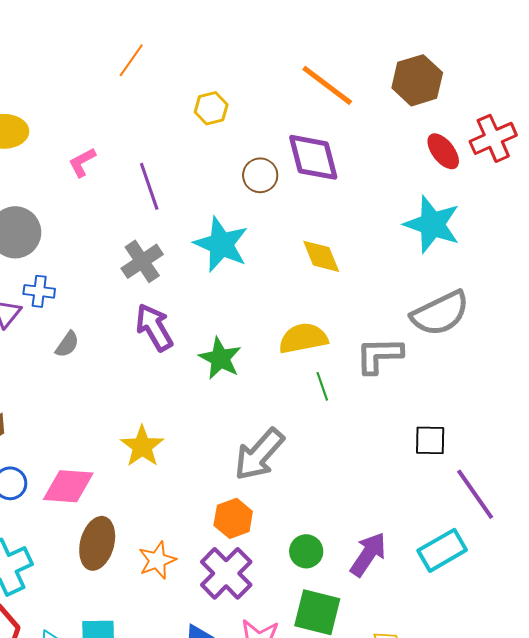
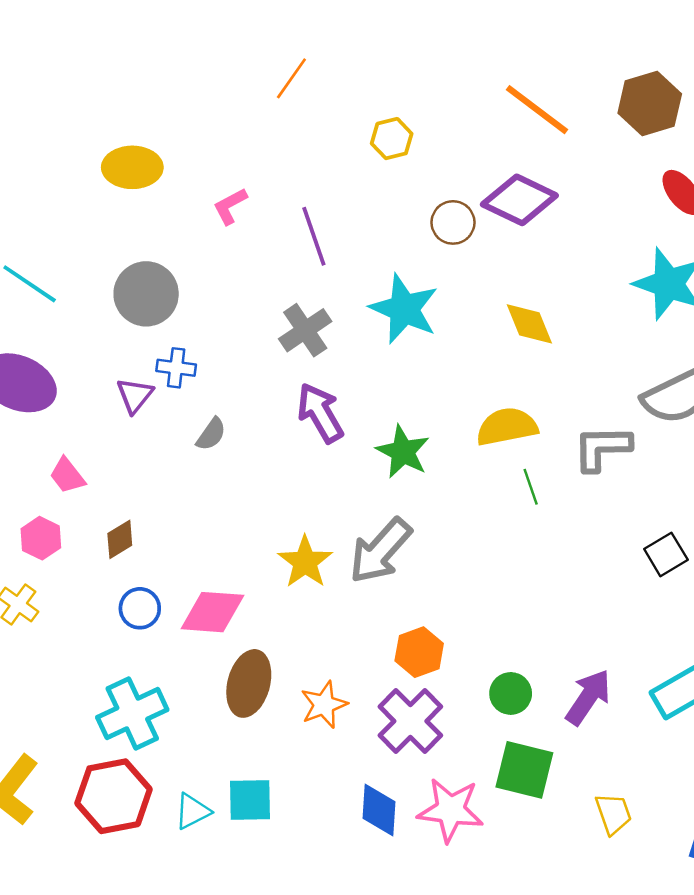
purple diamond: (313, 157) -> (519, 200), turned -50
black square: (430, 440) -> (666, 554), turned -32
gray arrow: (259, 454) -> (380, 551), moved

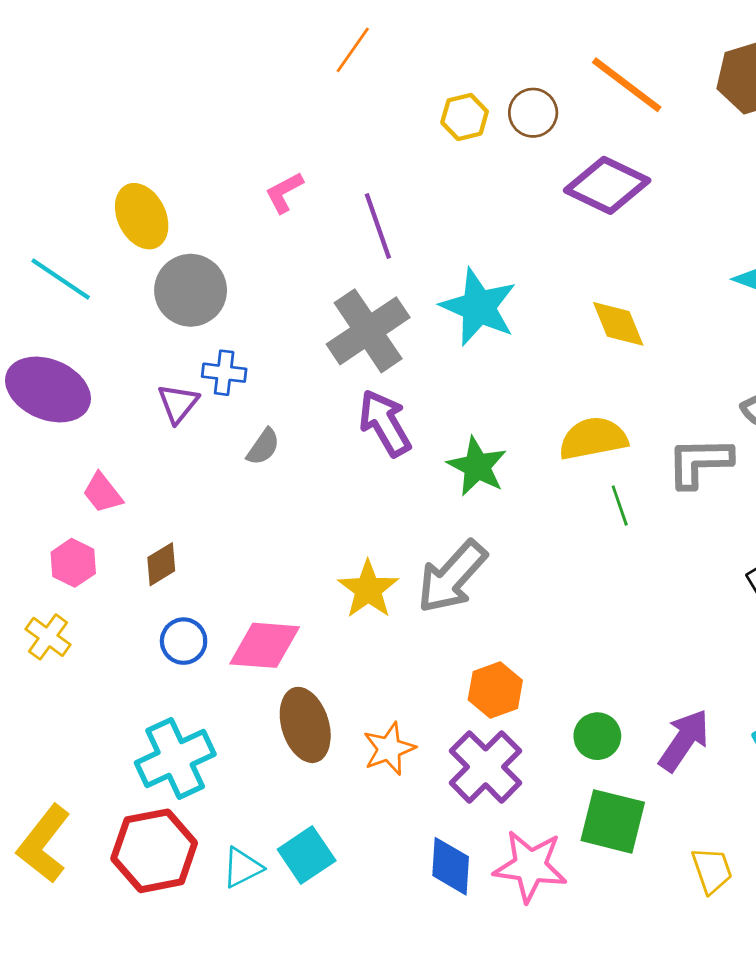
yellow ellipse: (132, 167) -> (142, 216), moved, turned 64
brown circle: (453, 222) -> (533, 113), moved
gray cross: (305, 330) -> (368, 331), size x1.4
brown ellipse: (249, 683) -> (305, 725), turned -32
cyan square: (250, 800) -> (307, 855), turned -33

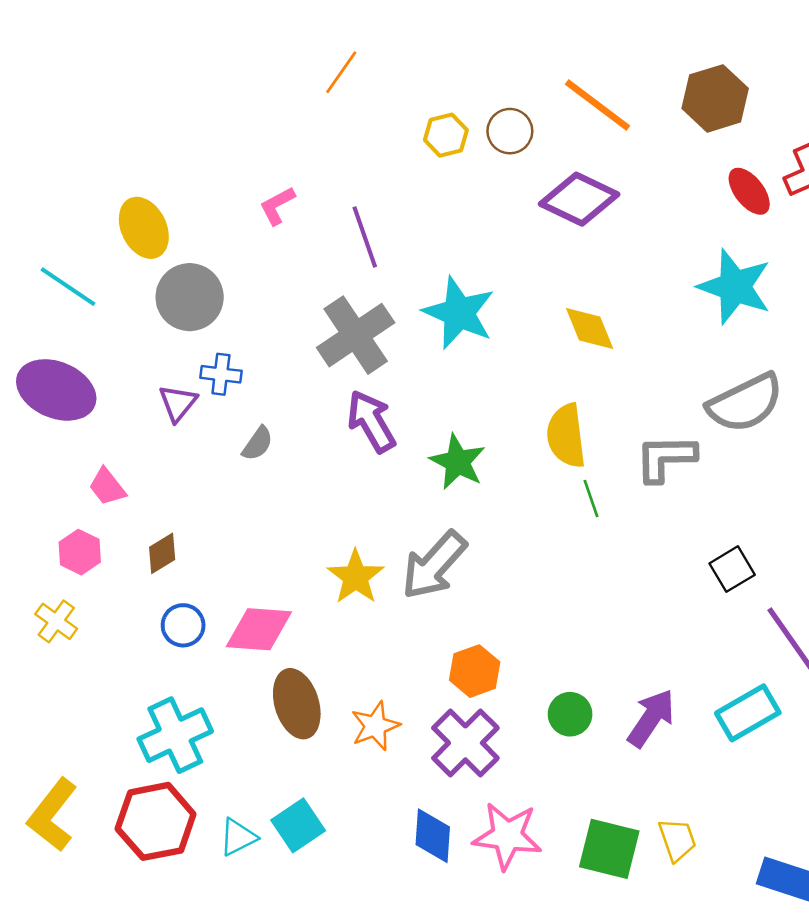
yellow semicircle: (593, 438) -> (566, 436), turned -86
green square: (613, 821) -> (609, 849), moved

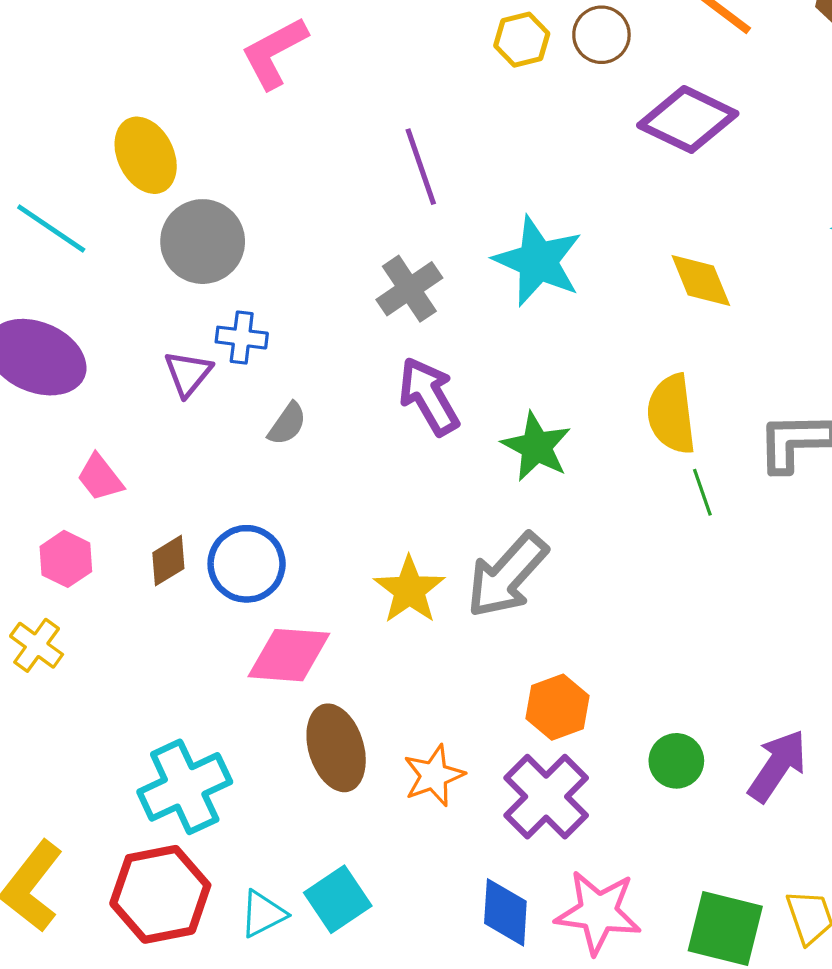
pink L-shape: (277, 206) -> (274, 53), moved, size x1.5
gray cross: (356, 335) -> (409, 289), size x0.7
blue circle: (183, 625) -> (247, 564), moved, size x1.4

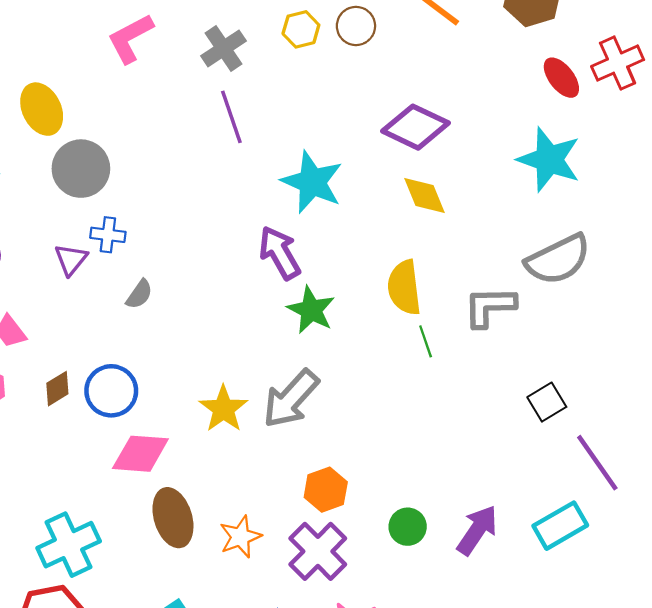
purple diamond: (688, 119) -> (415, 127), moved
gray cross: (409, 289) -> (224, 48), moved
purple arrow: (429, 396) -> (280, 253), moved

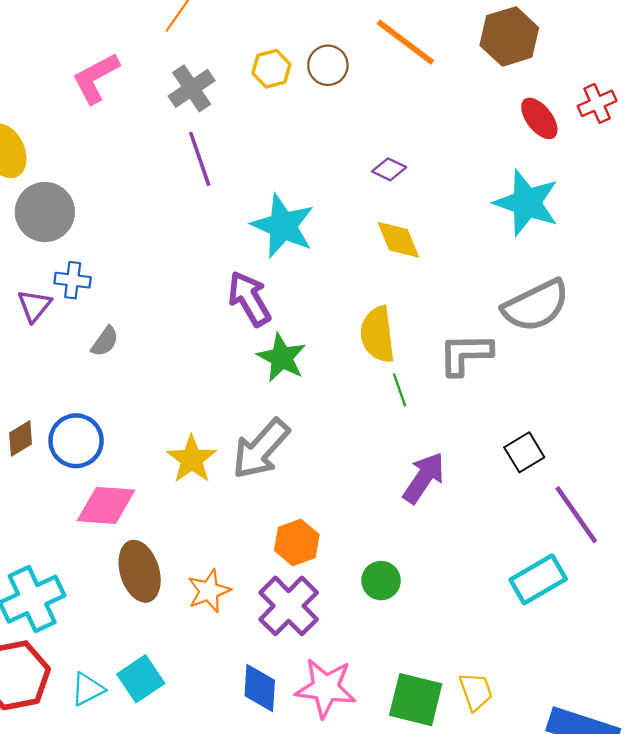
red cross: (618, 63) -> (597, 103), size x0.7
purple diamond: (415, 127) -> (389, 169), size x0.5
purple arrow: (477, 530) -> (424, 478), moved

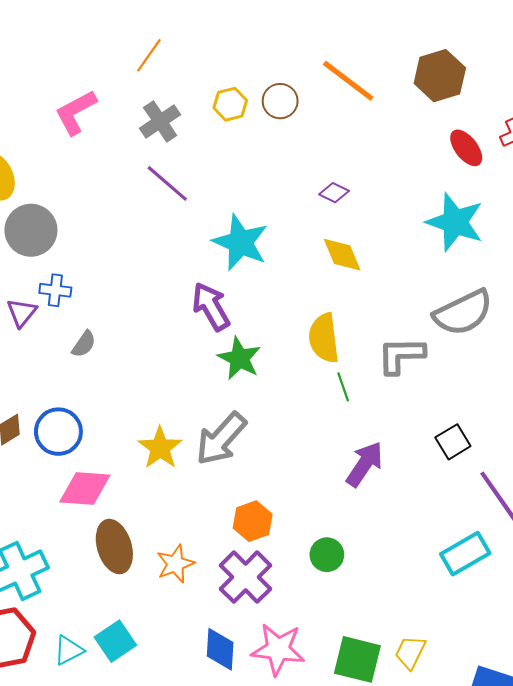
purple line: (200, 159) -> (167, 183), turned -30
yellow trapezoid: (476, 691) -> (410, 652), turned -135

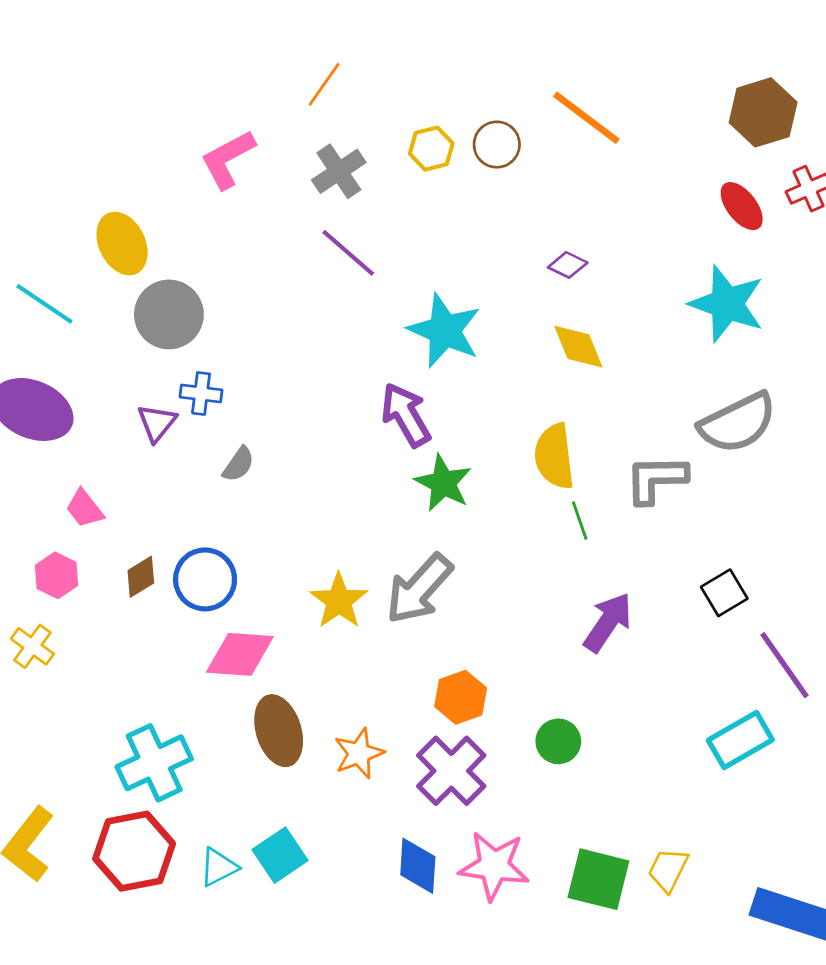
brown hexagon: (440, 76) -> (763, 112), moved

